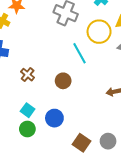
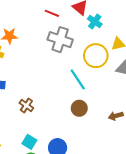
brown circle: (63, 81) -> (79, 108), moved

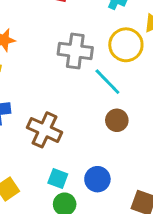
gray cross: (60, 40) -> (75, 51), moved
brown cross: (26, 105) -> (45, 130), size x1.6

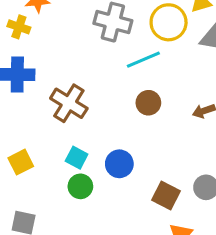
cyan line: (107, 82) -> (143, 60), turned -76

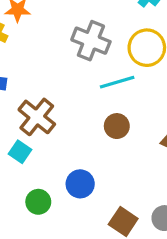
cyan square: (77, 158) -> (20, 152), moved

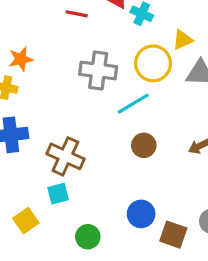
cyan square: (20, 152) -> (58, 194), turned -35
blue circle: (80, 184) -> (141, 214), moved

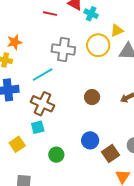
cyan line: (133, 104) -> (43, 75), moved
brown square: (173, 235) -> (110, 154), turned 36

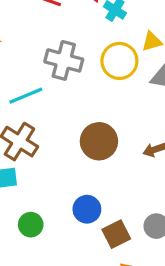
brown circle: (92, 97) -> (99, 141), size x1.5

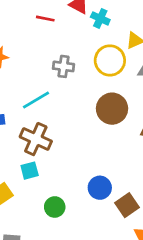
gray cross: (64, 60) -> (63, 66), size x0.7
brown circle: (99, 141) -> (112, 109), moved

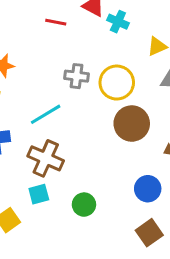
yellow circle: (110, 60) -> (117, 83), moved
blue circle: (100, 188) -> (148, 189), moved
green circle: (55, 207) -> (84, 205), moved

